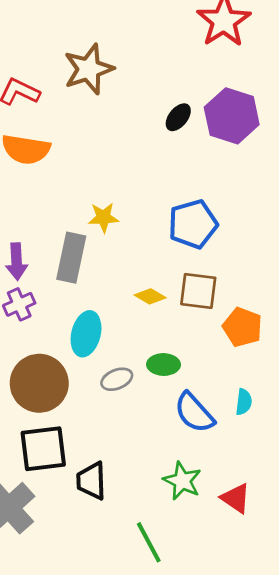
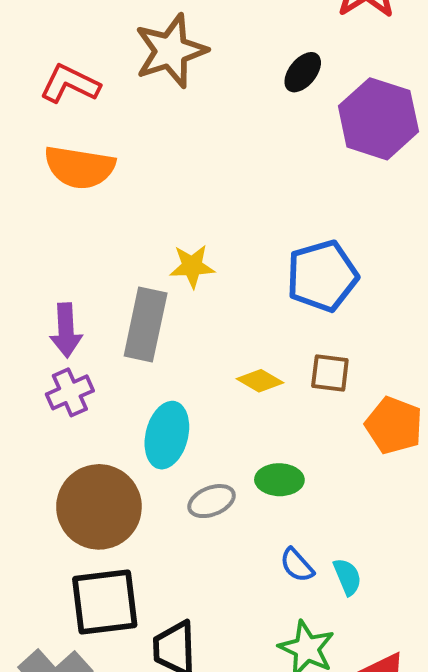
black ellipse: (178, 117) -> (303, 72), moved
brown square: (198, 291) -> (330, 373), size x0.7
cyan semicircle: (244, 402) -> (347, 577), moved, turned -30
blue semicircle: (194, 413) -> (297, 565), moved, size x0.6

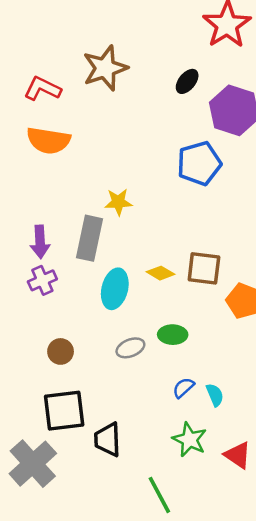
blue pentagon: (322, 276) -> (199, 163), moved
brown square: (330, 373) -> (204, 268), size x1.4
cyan ellipse: (167, 435) -> (115, 289), moved
brown circle: (99, 507) -> (61, 351), size x0.5
blue semicircle: (297, 565) -> (183, 388), turned 90

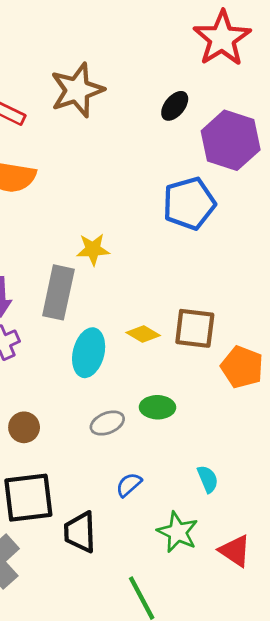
blue semicircle: (183, 388) -> (129, 485), moved

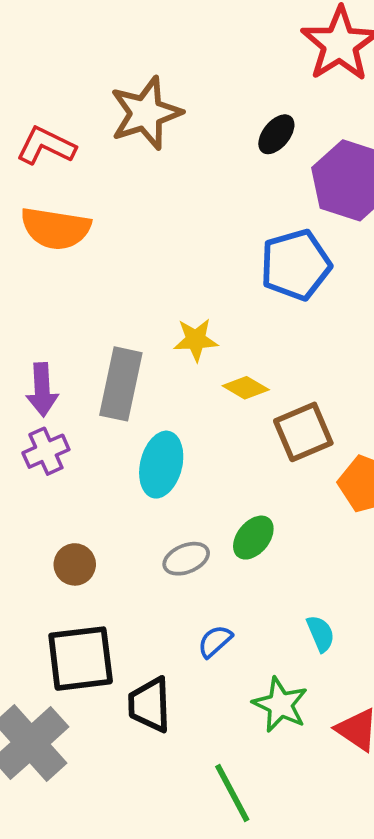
yellow star: (93, 249) -> (196, 340), moved
brown square: (195, 328) -> (303, 432), turned -30
yellow diamond: (143, 334) -> (246, 388), moved
green ellipse: (157, 407) -> (253, 538), turned -52

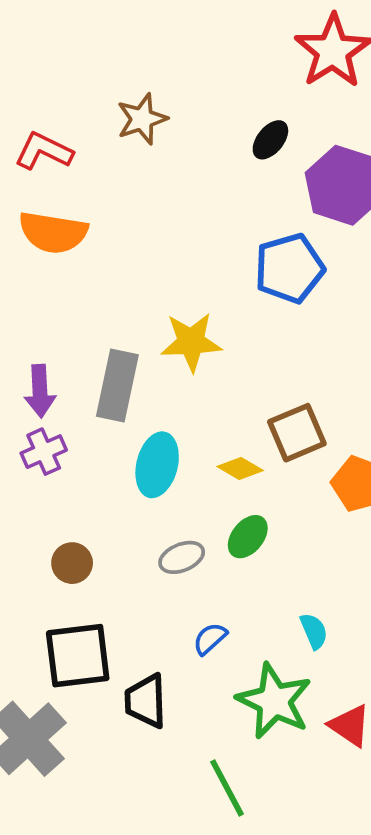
brown star: (146, 113) -> (142, 119), size x0.7
yellow star: (196, 340) -> (191, 342), size x1.4
yellow diamond: (246, 388) -> (240, 469), moved
green star: (280, 705) -> (274, 701), size x1.4

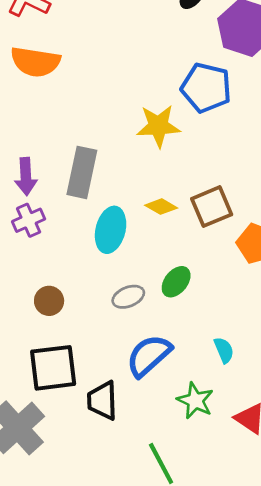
blue pentagon: (289, 268) -> (206, 88), turned 30
yellow star: (191, 342) -> (158, 126), moved
yellow diamond: (240, 469) -> (161, 207), moved
blue semicircle: (210, 639) -> (149, 356), size x1.8
green star: (274, 701) -> (195, 401), size x0.7

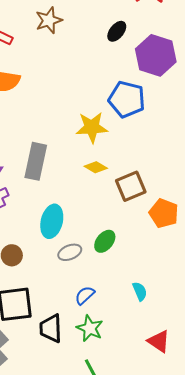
yellow diamond: (161, 207) -> (96, 167), moved
cyan ellipse: (111, 230) -> (52, 221), moved
blue semicircle: (149, 356) -> (85, 295), size x0.6
green star: (195, 401) -> (90, 328), moved

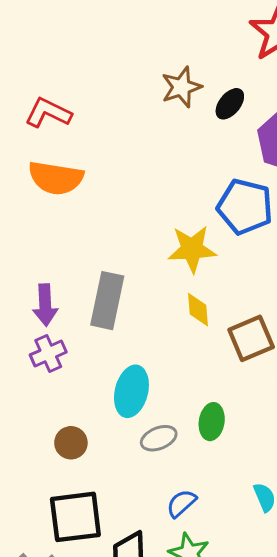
brown star: (49, 20) -> (181, 87), moved
yellow diamond: (96, 167) -> (198, 310), turned 55
green ellipse: (105, 241) -> (212, 422), turned -30

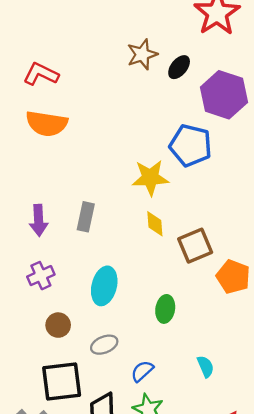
gray rectangle: (107, 301) -> (86, 217), size x0.7
purple cross: (48, 353) -> (41, 276), moved
gray ellipse: (159, 438) -> (104, 345), moved

